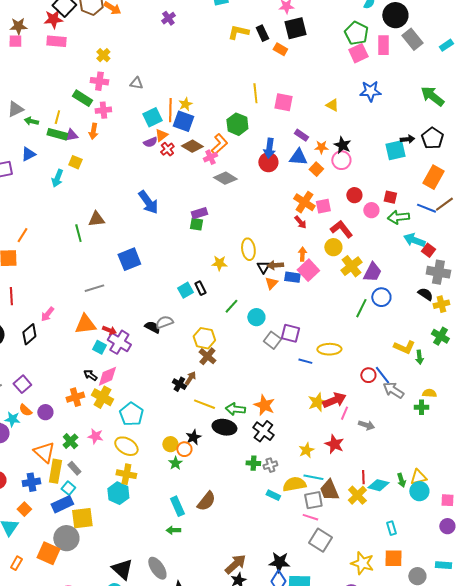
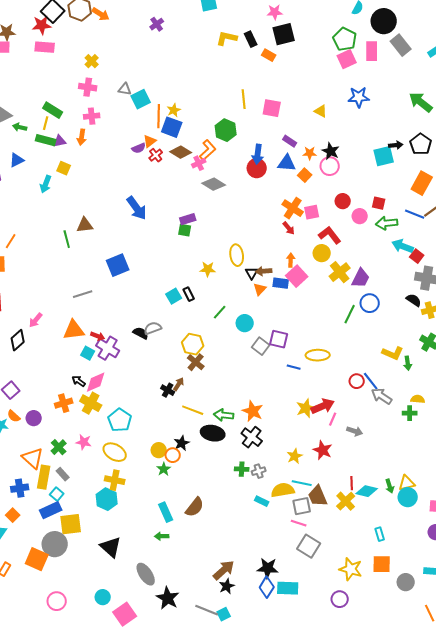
green rectangle: (82, 98) -> (53, 110), moved
cyan square: (152, 117) -> (141, 99), moved
black triangle: (122, 569) -> (111, 547), moved

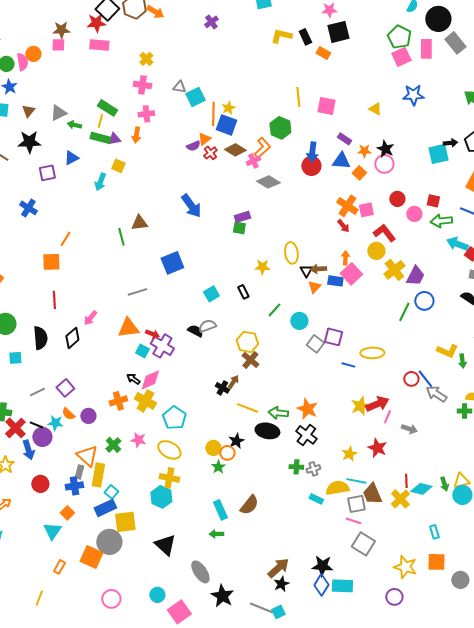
cyan square: (174, 296) -> (211, 294), moved
gray rectangle: (63, 474) -> (79, 472), moved, turned 56

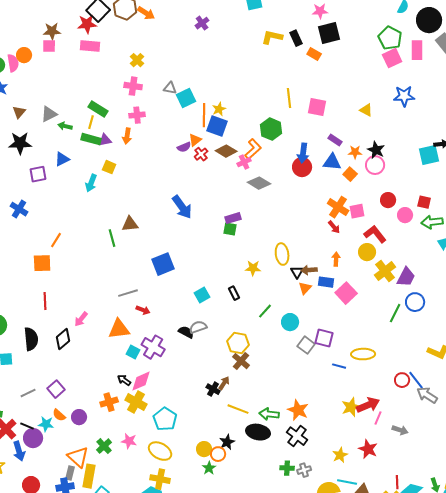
pink square: (351, 274) -> (346, 293), moved
red arrow: (152, 334) -> (143, 310), moved

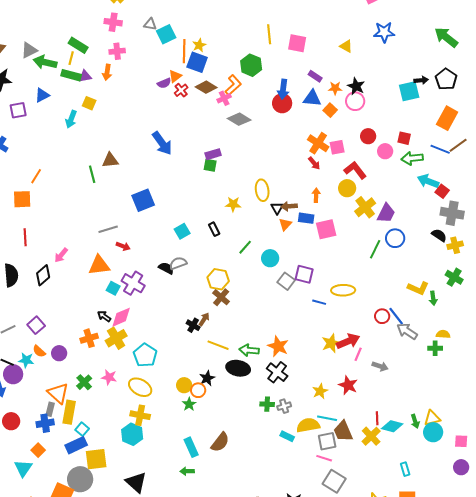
green arrow: (65, 126) -> (45, 62), size x1.6
pink square: (346, 293) -> (326, 229), turned 30
yellow cross: (136, 402) -> (116, 338), turned 30

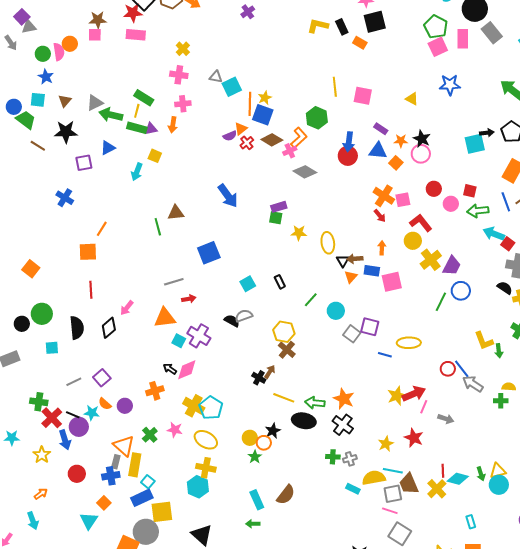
blue line: (440, 149) -> (506, 202), turned 48
yellow star: (233, 204) -> (299, 233), moved
red arrow: (123, 246) -> (189, 299), turned -32
yellow L-shape: (418, 288) -> (484, 341), turned 45
yellow cross: (116, 338) -> (194, 406), moved, turned -30

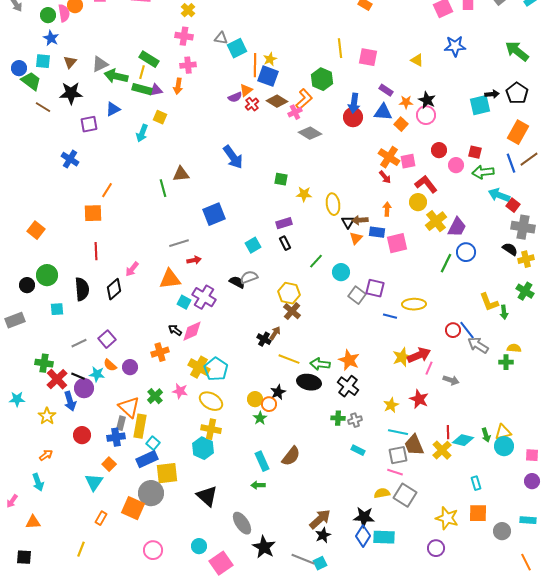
purple rectangle: (279, 207) -> (284, 223), moved
yellow semicircle: (374, 478) -> (382, 493), moved, size x0.7

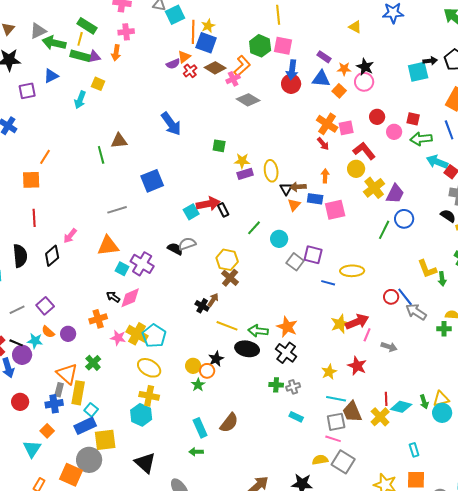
pink square: (368, 57) -> (283, 46), moved
purple rectangle: (284, 223) -> (245, 174), moved
red arrow: (194, 260) -> (208, 204), moved, size x1.6
pink star: (180, 391) -> (118, 338), moved

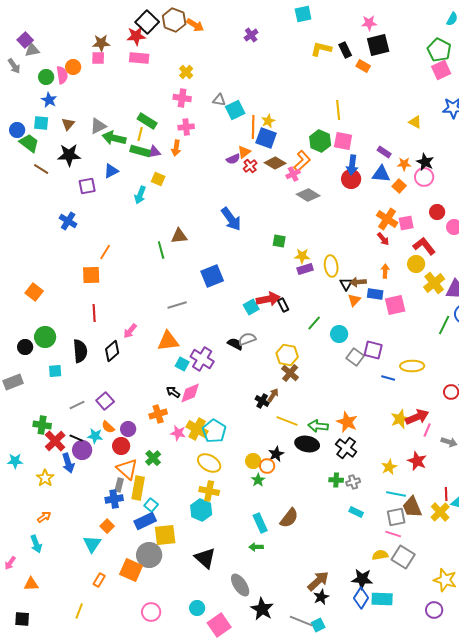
red circle: (20, 402) -> (121, 446), moved

